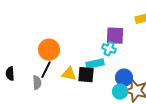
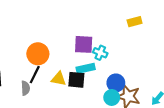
purple square: (115, 36) -> (84, 44), moved

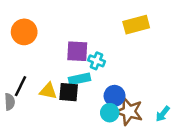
yellow rectangle: (135, 22) -> (136, 25), size x1.5
orange circle: (38, 54) -> (24, 32), moved

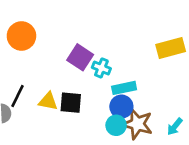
yellow rectangle: (136, 25) -> (171, 48), moved
purple square: (77, 51) -> (80, 57), turned 30
cyan rectangle: (80, 79) -> (124, 88), moved

